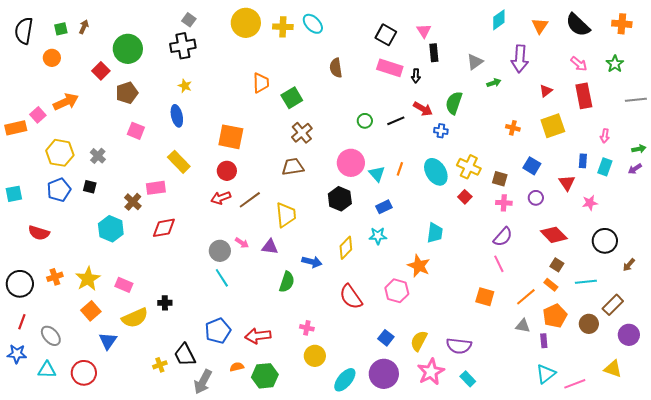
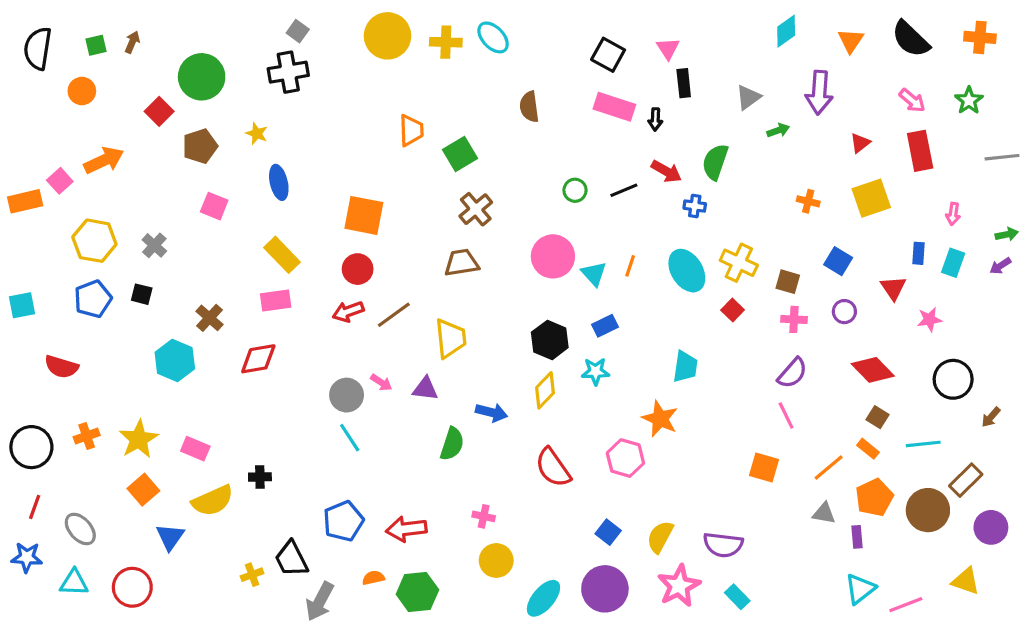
yellow star: (185, 86) -> (257, 134), moved
pink rectangle: (156, 188) -> (276, 301), moved
black hexagon: (340, 199) -> (550, 340), moved
brown circle: (589, 324) -> (928, 510), size x1.4

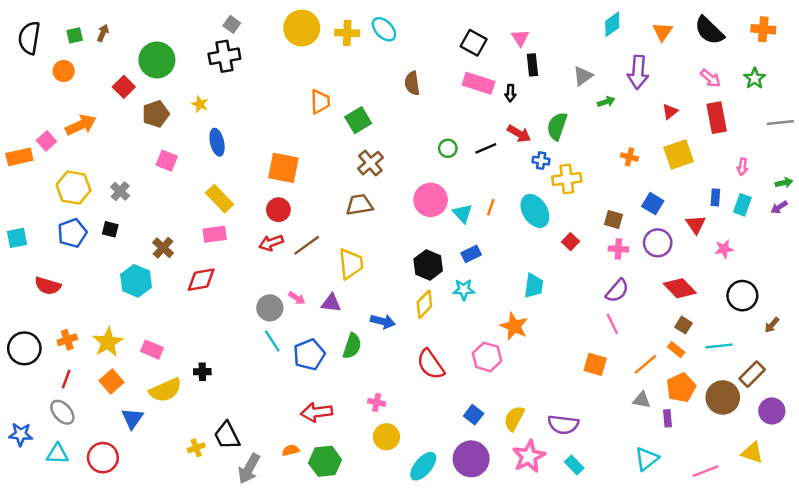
yellow cross: (739, 263) -> (567, 179), moved, turned -32
purple circle: (844, 312) -> (658, 243), size x1.5
red line: (35, 507) -> (66, 379), moved
blue pentagon: (343, 521) -> (309, 355), moved
cyan triangle: (860, 589) -> (647, 459), moved

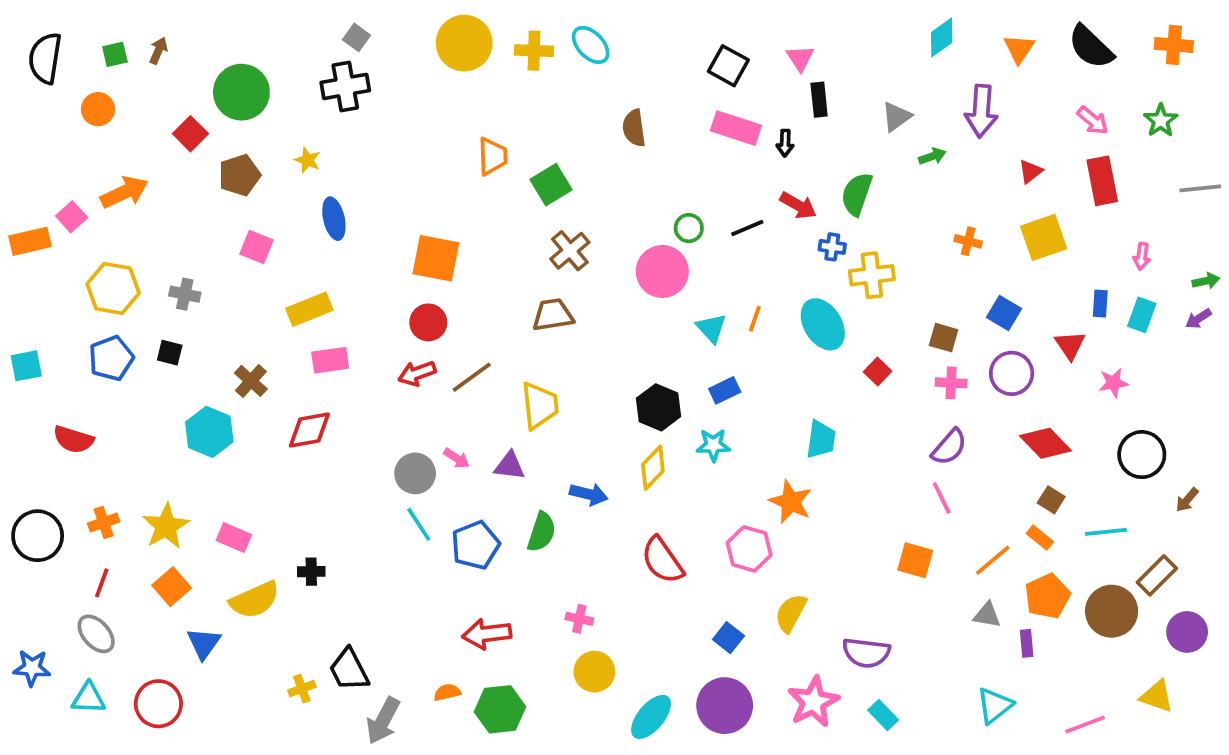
gray cross: (120, 191) -> (185, 294), turned -30
yellow rectangle: (220, 199) -> (309, 309), moved, turned -68
pink circle: (431, 200) -> (662, 271), moved
yellow semicircle: (514, 418) -> (791, 613), moved

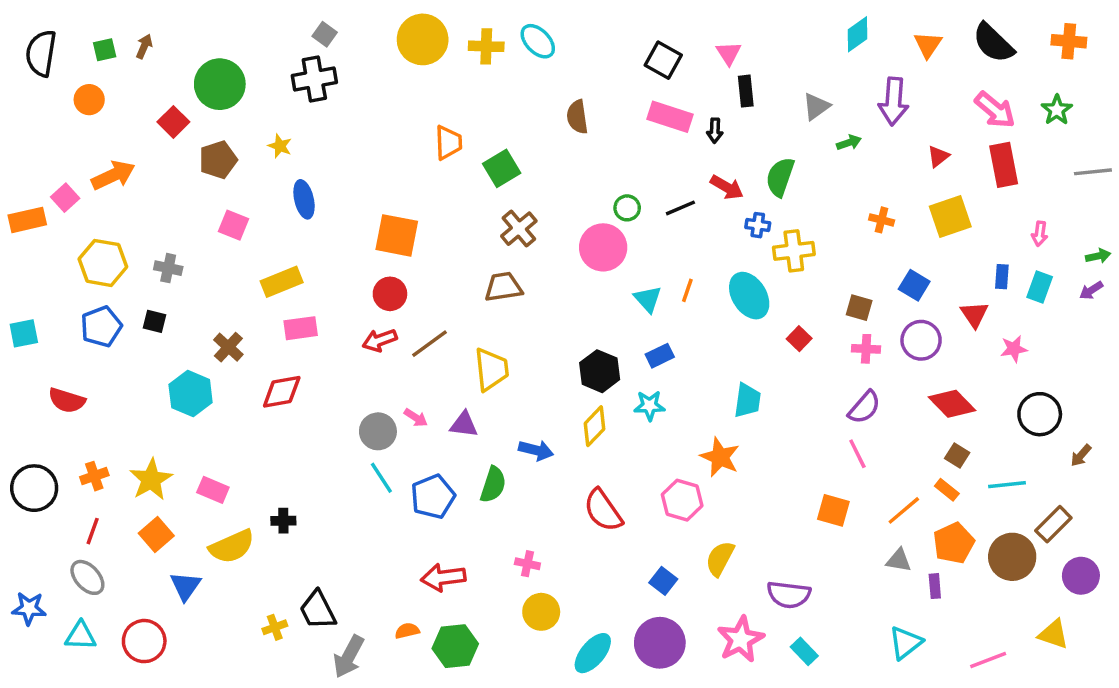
pink arrow: (1093, 120) -> (995, 110), size x1.4

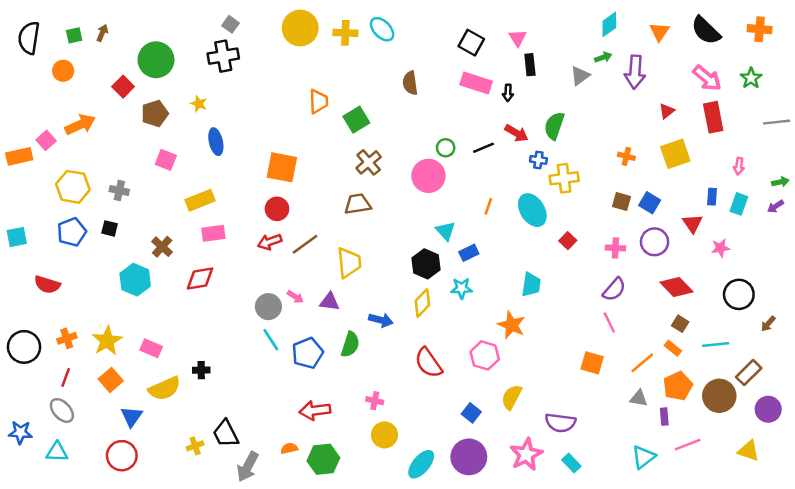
green arrow: (849, 143) -> (603, 57), moved
cyan triangle: (648, 299) -> (446, 231), moved
brown square: (859, 308) -> (622, 202), moved
red circle: (144, 641) -> (122, 456), moved
pink line: (988, 660) -> (688, 445), moved

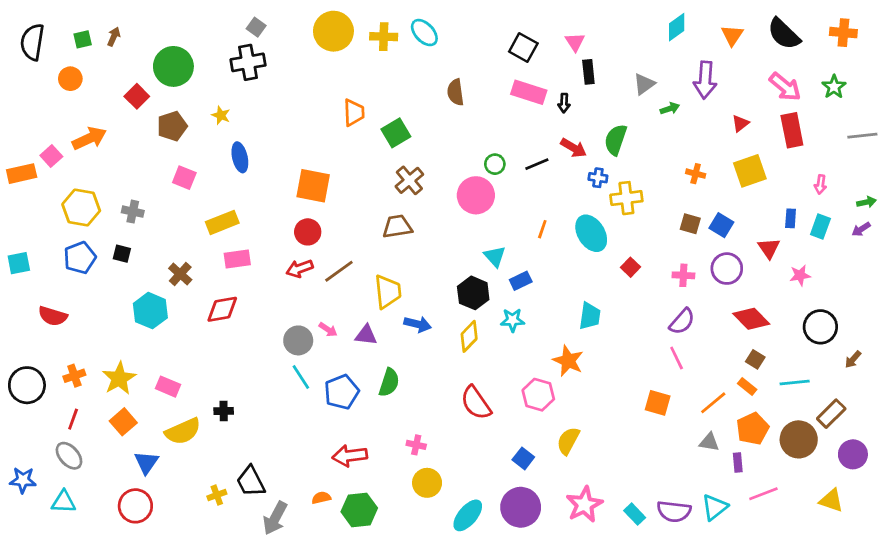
green arrow: (603, 57) -> (670, 108), moved
blue arrow: (381, 320) -> (418, 324), moved
purple semicircle: (560, 423) -> (674, 511), moved

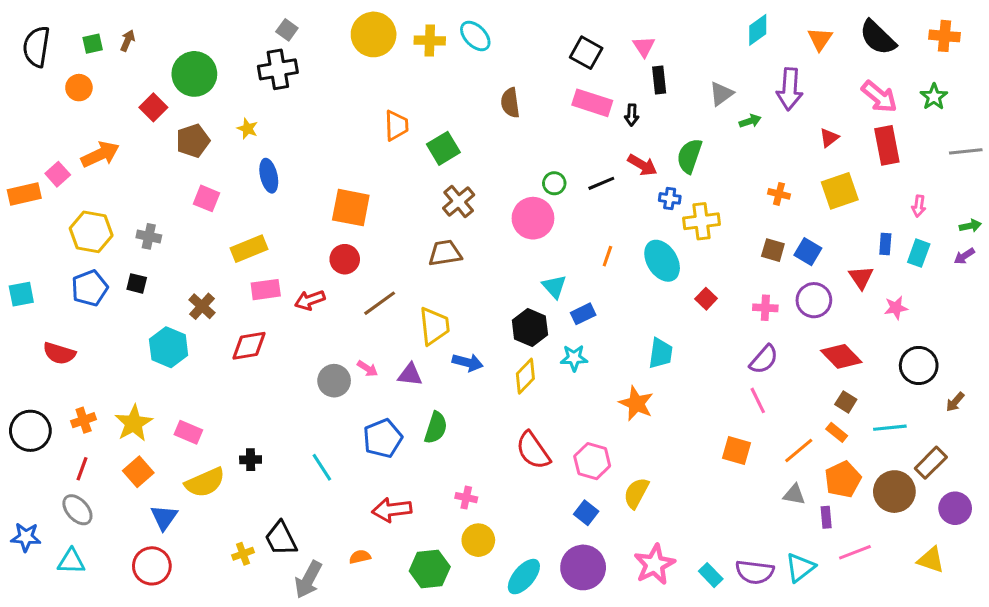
red arrow: (300, 269) -> (310, 300), moved
cyan line: (301, 377) -> (322, 467), moved
pink hexagon: (538, 395) -> (592, 461), moved
green hexagon: (359, 510) -> (430, 569), moved

